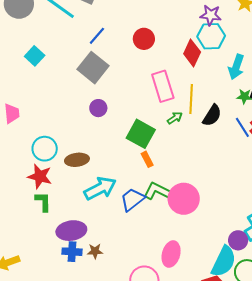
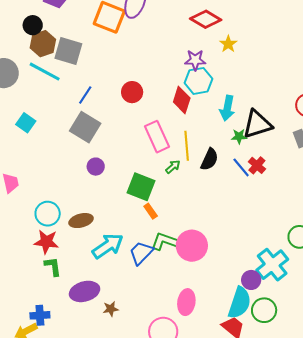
blue cross: (72, 252) -> (40, 315), moved

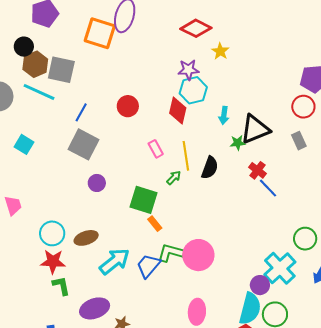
cyan arrow: (227, 108) -> (224, 115), size x0.7
pink rectangle: (157, 137) -> (156, 149), size x0.6
blue line: (241, 167) -> (268, 188), moved

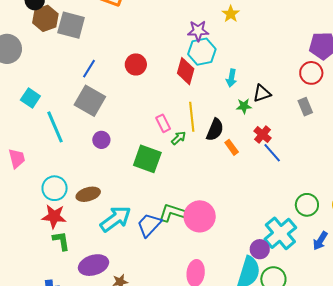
cyan line: (39, 92) -> (55, 127), moved, turned 40
black triangle: (255, 129) -> (262, 93), size x0.6
pink rectangle: (156, 149) -> (163, 123), moved
orange rectangle: (155, 224) -> (232, 147), moved

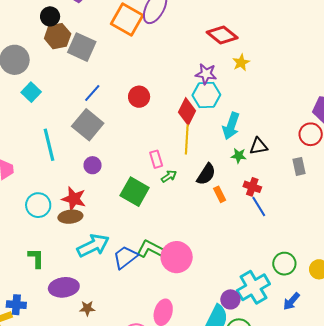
cyan arrow: (231, 78) -> (231, 126), size x1.5
cyan square: (30, 98) -> (31, 92), moved
yellow line: (192, 117) -> (187, 140), moved
red cross: (263, 135) -> (252, 187), turned -30
red star: (54, 216) -> (74, 199), moved

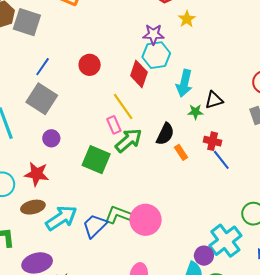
yellow line: (187, 140) -> (123, 107), moved, turned -32
green arrow: (169, 176) -> (128, 140), size x1.8
brown ellipse: (70, 217) -> (33, 207), moved

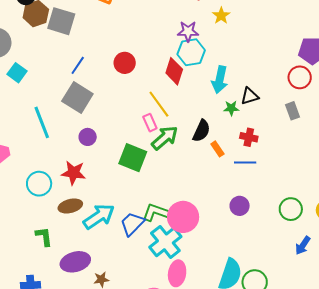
blue line: (221, 160) -> (245, 162), moved, turned -50
cyan cross: (225, 241) -> (165, 242), moved
purple circle: (204, 256) -> (240, 206), moved

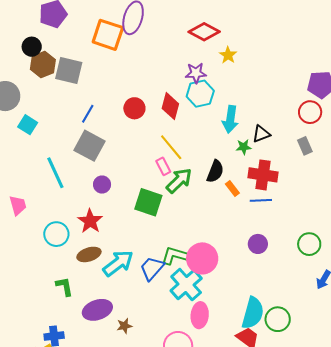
red diamond: (174, 71) -> (170, 106), moved
red cross: (249, 137) -> (263, 175), size x1.6
red star: (73, 173) -> (90, 221), turned 30

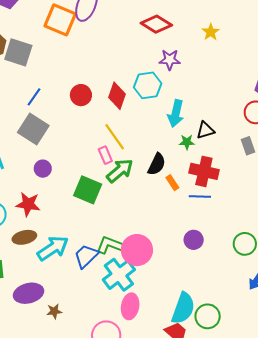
yellow star: (228, 55) -> (211, 32), moved
purple star: (196, 73) -> (170, 60), moved
red star: (90, 221) -> (28, 204), turned -30

